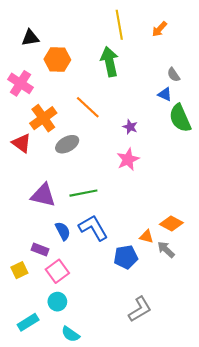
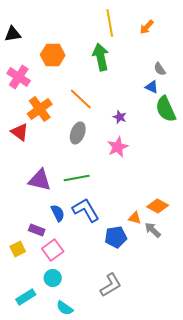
black triangle: (30, 38) -> (13, 34), moved
gray ellipse: (67, 144) -> (78, 133), moved, turned -40
gray L-shape: (140, 309) -> (111, 285), moved

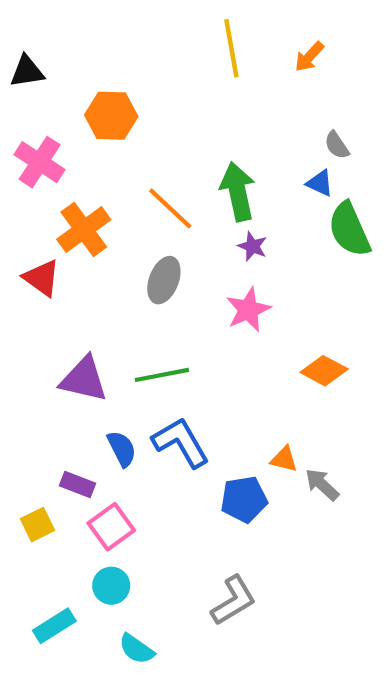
green arrow: (101, 57) -> (238, 192), moved
orange diamond: (158, 206) -> (324, 371), moved

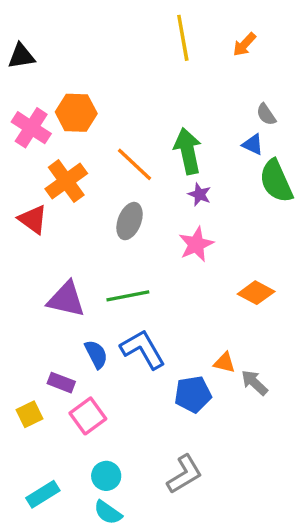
orange hexagon: (111, 116) -> (76, 113), moved
cyan circle: (111, 586) -> (106, 476), moved

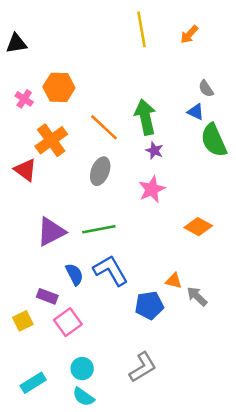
pink cross: (31, 128) -> (24, 99), size x0.6
purple triangle: (66, 299) -> (51, 232), turned -40

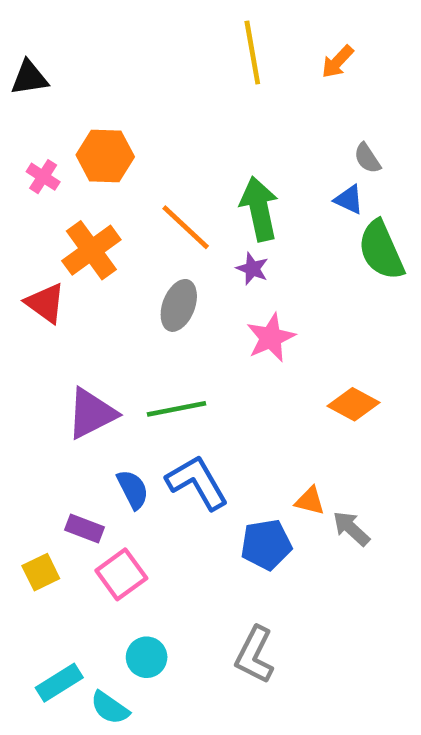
purple star: (154, 151) -> (252, 269), moved
gray L-shape: (143, 367) -> (255, 655), turned 148
cyan semicircle: (83, 397) -> (110, 708), moved

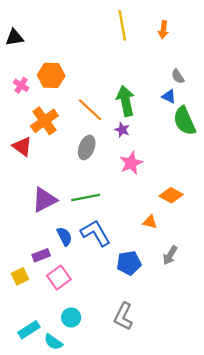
orange arrow: (337, 62) -> (163, 30), turned -35
orange triangle: (310, 501) -> (150, 222), moved
purple rectangle: (84, 528) -> (41, 255), turned -42
gray arrow: (351, 528) -> (170, 255), turned -102

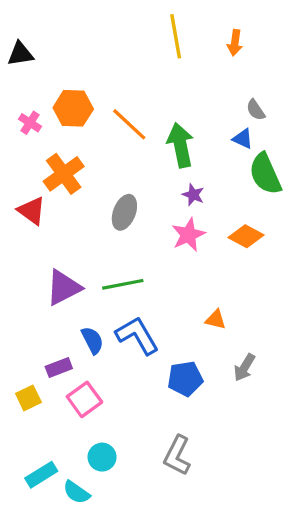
orange line: (90, 110) -> (129, 124), moved
purple star: (122, 130) -> (193, 195), moved
orange diamond: (171, 195) -> (246, 236), moved

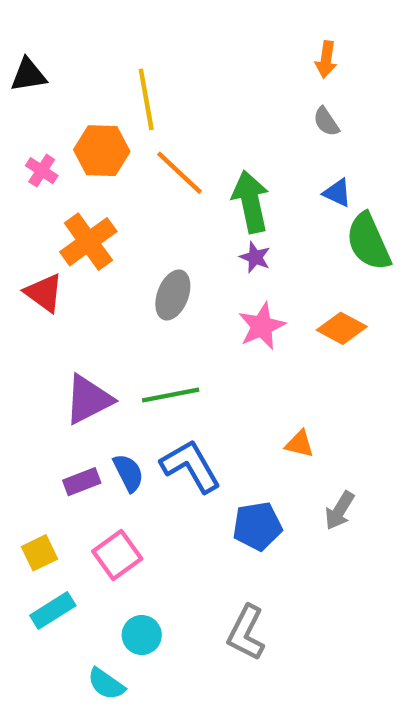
yellow line: (176, 36) -> (146, 99), moved
gray semicircle: (256, 110) -> (326, 122), moved
purple star: (193, 195) -> (255, 257), moved
purple rectangle: (59, 367) -> (82, 482), moved
cyan rectangle: (41, 475) -> (53, 611), moved

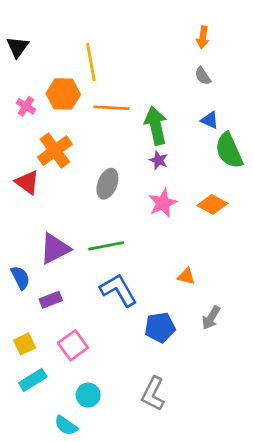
black triangle: (28, 75) -> (18, 47), turned -45
orange line: (180, 173) -> (112, 108), turned -40
blue semicircle: (128, 473) -> (20, 278), moved

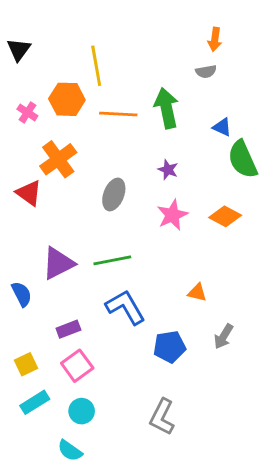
gray semicircle: (203, 76) -> (206, 72), moved, turned -66
green arrow: (156, 126) -> (166, 108), moved
purple rectangle: (51, 300) -> (68, 329), moved
cyan circle: (88, 395) -> (82, 411), moved

